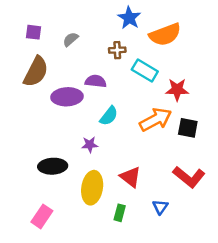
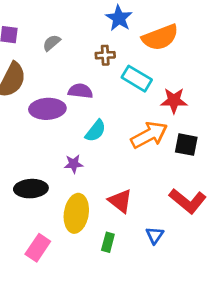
pink rectangle: (42, 216) -> (38, 248), moved

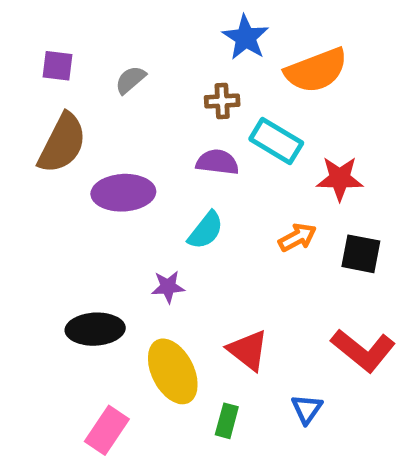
purple semicircle: (80, 91) -> (217, 162), moved
orange arrow: (149, 135) -> (297, 237), size x0.6
yellow ellipse: (76, 213) -> (173, 371), turned -36

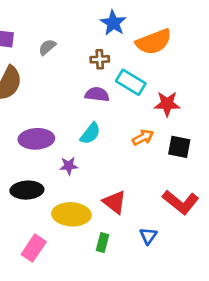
purple ellipse: (123, 193) -> (36, 139), moved
yellow ellipse: (173, 371) -> (71, 214), turned -60

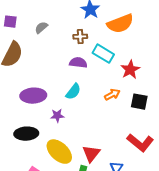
red star: (167, 104) -> (130, 70), turned -30
red triangle: (115, 202) -> (91, 154), moved, turned 30
yellow ellipse: (71, 214) -> (59, 152), turned 40

